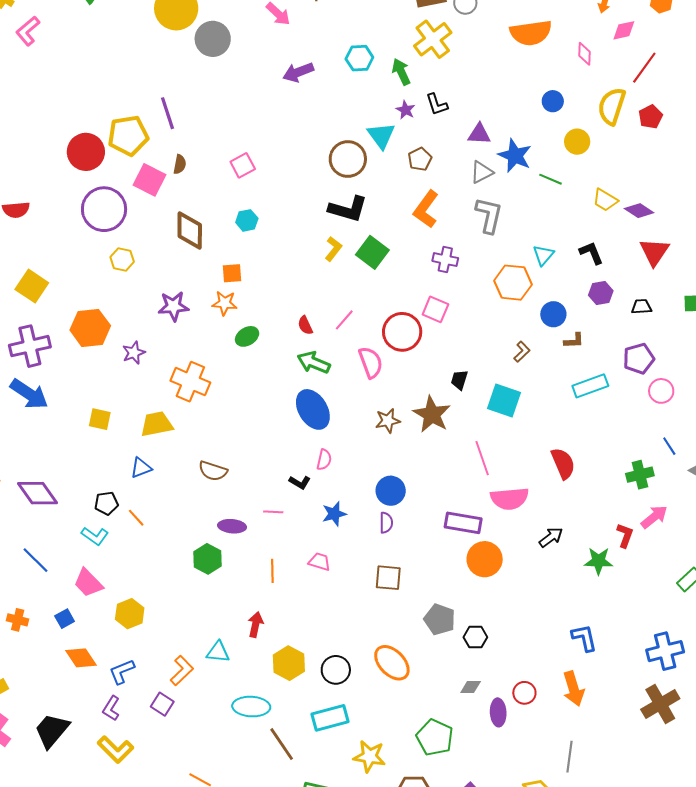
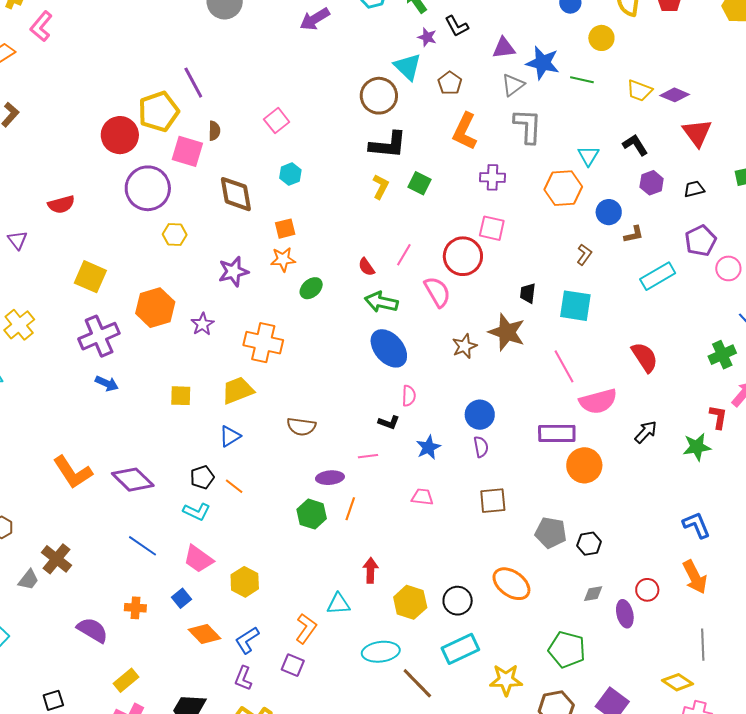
green square: (372, 252) -> (420, 183), size x0.7
blue arrow: (29, 394) -> (107, 383), size x0.6
orange line: (272, 571) -> (350, 509), moved, turned 30

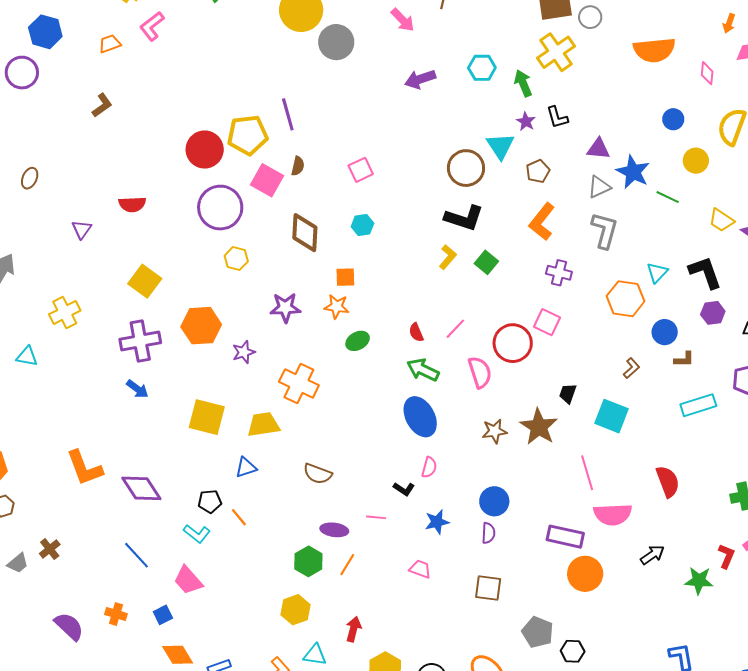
black L-shape: (635, 145) -> (705, 272), size x1.4
yellow square: (181, 396) -> (207, 417), size x1.6
brown cross: (56, 559) -> (50, 549), size x0.7
yellow hexagon: (245, 582) -> (296, 610), moved

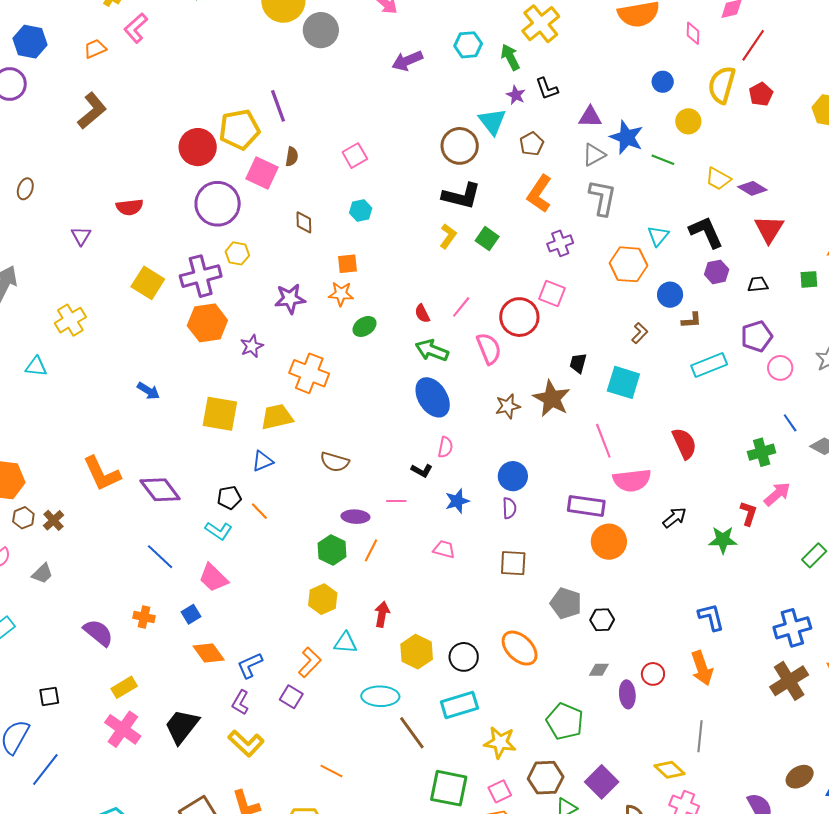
brown L-shape: (102, 105) -> (92, 111), size x1.5
brown diamond: (305, 233) -> (304, 222), size x0.6
purple cross: (559, 273) -> (560, 243), turned -30
purple cross: (140, 341) -> (201, 276), moved
brown cross: (50, 549) -> (53, 520), moved

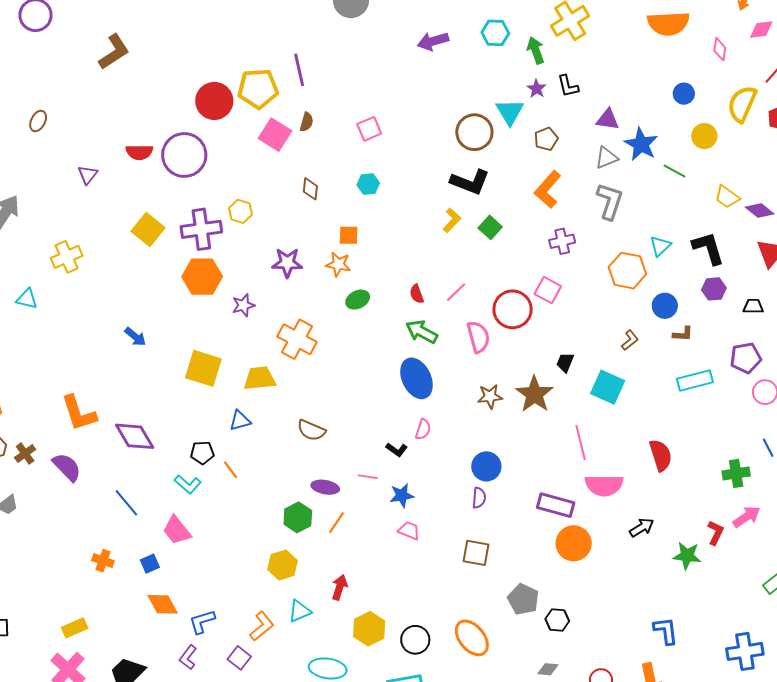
purple circle: (218, 204) -> (184, 155), moved
blue star: (457, 501) -> (402, 495), moved
purple semicircle: (98, 633) -> (67, 467), moved
cyan triangle: (345, 643) -> (300, 611), turned -35

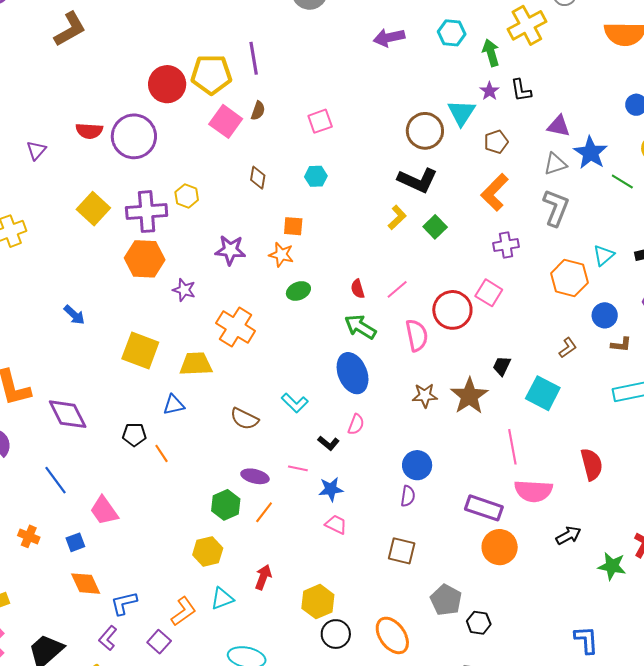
purple star: (243, 305) -> (184, 290), turned 30
cyan L-shape: (188, 484) -> (295, 403), moved
yellow hexagon: (369, 629) -> (318, 602), moved

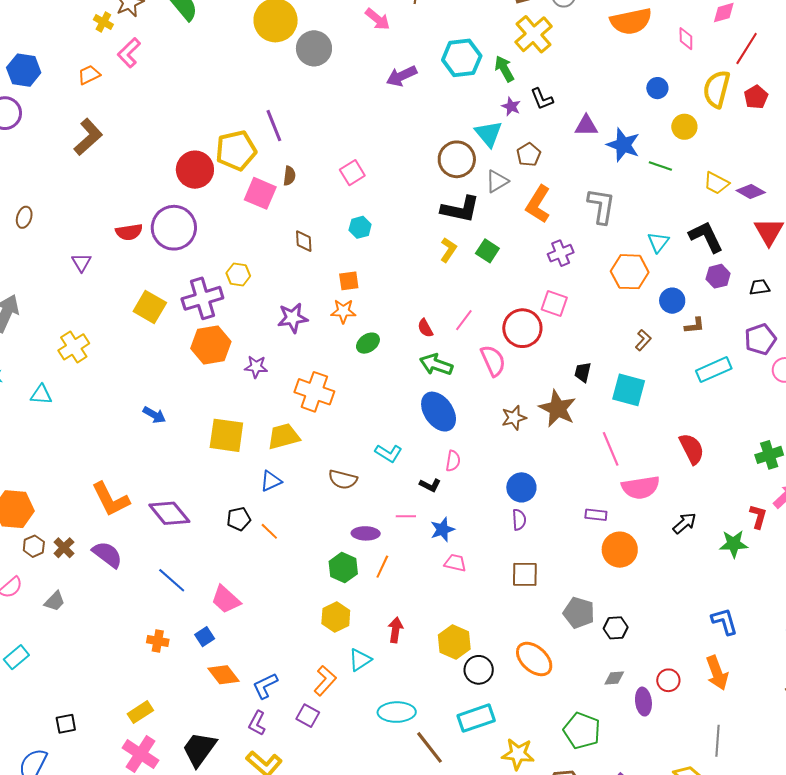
cyan hexagon: (452, 33) -> (462, 58), size x1.4
gray triangle: (555, 164) -> (497, 181), moved
purple rectangle: (484, 508) -> (596, 515), size x0.6

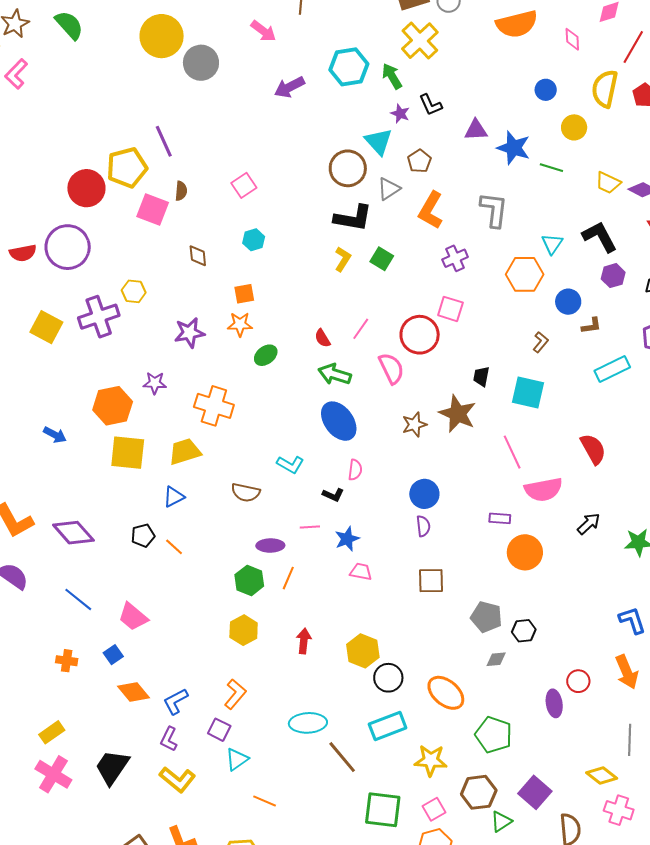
orange hexagon: (211, 345) -> (113, 406), moved
orange ellipse: (534, 659) -> (446, 693), moved
cyan triangle: (360, 660) -> (237, 759), moved
gray diamond: (614, 678) -> (496, 659), moved

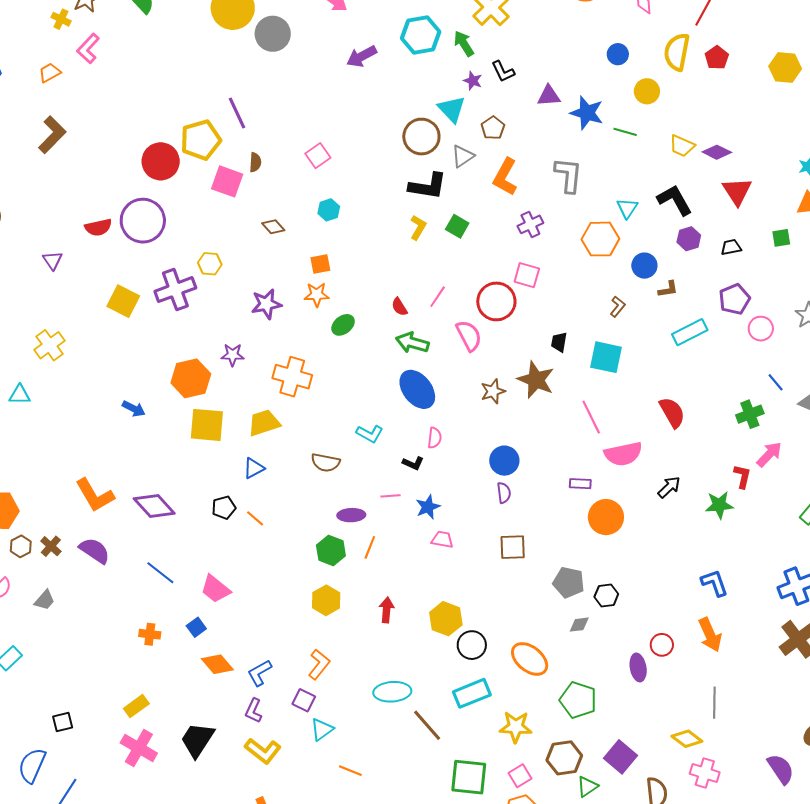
brown diamond: (198, 256) -> (273, 227), turned -35

